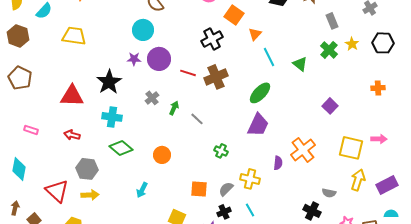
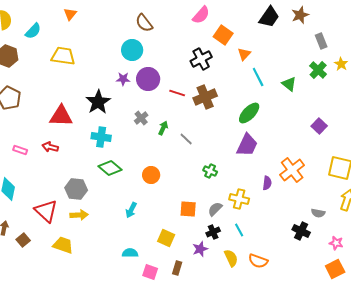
red arrow: (72, 135) -> (50, 147), moved

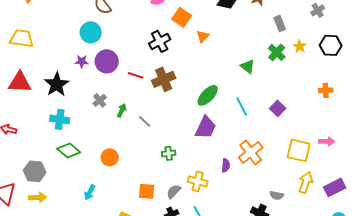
cyan line: (258, 77) -> (242, 106), moved
red triangle: (61, 116) -> (20, 82), moved
green cross: (210, 171) -> (169, 153), turned -32

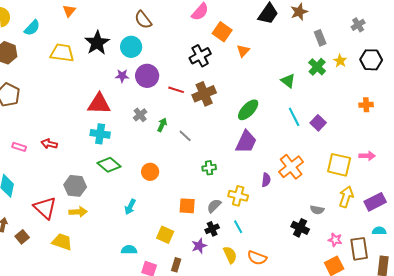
red triangle: (20, 82) -> (99, 104), moved
black star: (57, 84) -> (97, 43), moved
cyan line: (242, 106) -> (294, 117), moved

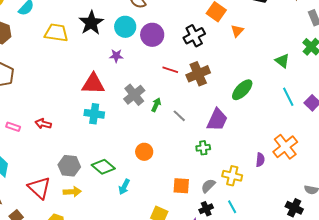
purple circle: (147, 76) -> (152, 35), moved
gray cross: (140, 115) -> (134, 95), size x1.5
purple trapezoid: (246, 142) -> (217, 120), moved
green diamond: (109, 165) -> (103, 167), moved

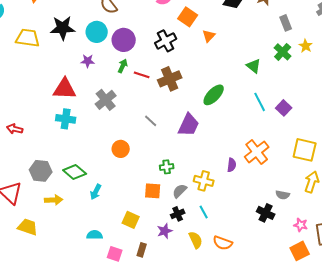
black star: (91, 23) -> (63, 28), turned 30
green arrow: (156, 105) -> (123, 66), moved
green cross: (203, 148) -> (167, 167), moved
orange circle: (144, 152) -> (121, 149), moved
yellow arrow: (72, 192) -> (54, 200), moved

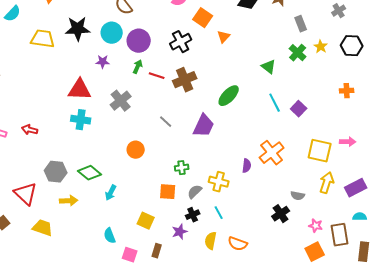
black cross: (266, 213) -> (281, 214), turned 30
cyan semicircle: (95, 235) -> (110, 236), turned -112
yellow semicircle: (196, 240) -> (211, 241), turned -144

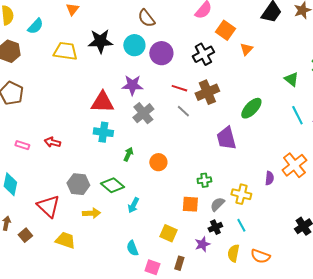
purple star: (103, 62) -> (132, 85), moved, size x1.5
green arrow: (138, 67) -> (128, 154), moved
gray line: (166, 122) -> (183, 111), moved
purple trapezoid: (204, 126) -> (226, 138), turned 140

